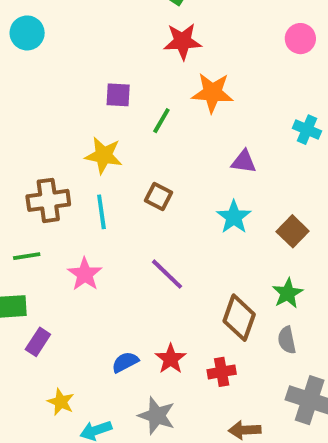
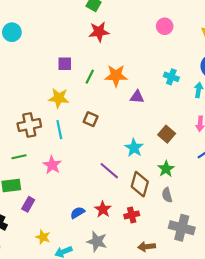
orange star: (212, 93) -> (116, 76), moved
cyan star: (234, 217) -> (134, 148), moved
purple line: (167, 274) -> (109, 171), moved

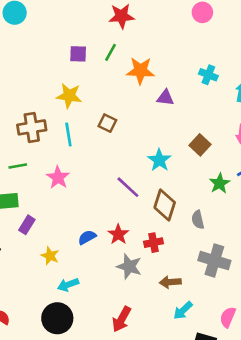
green line: (90, 77) -> (110, 52), moved
green star: (166, 169) -> (220, 183), moved
yellow star: (43, 237) -> (50, 256), moved
gray star: (97, 241) -> (129, 266), moved

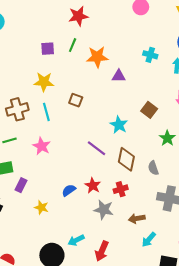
cyan arrow: (68, 285) -> (76, 240), moved

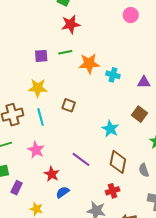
green line: (73, 45) -> (65, 52), turned 56
cyan cross: (150, 55) -> (113, 75), moved
purple triangle: (119, 76) -> (144, 82), moved
purple line: (97, 148) -> (81, 159), moved
red star: (93, 186) -> (52, 174), moved

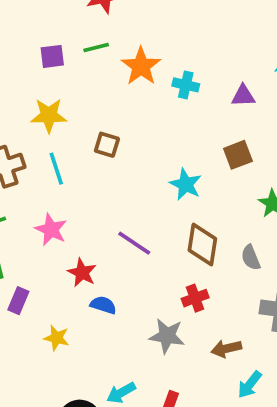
orange star: (89, 64) -> (141, 66), turned -30
brown square: (140, 114) -> (238, 155), turned 35
blue semicircle: (63, 192) -> (103, 305), turned 56

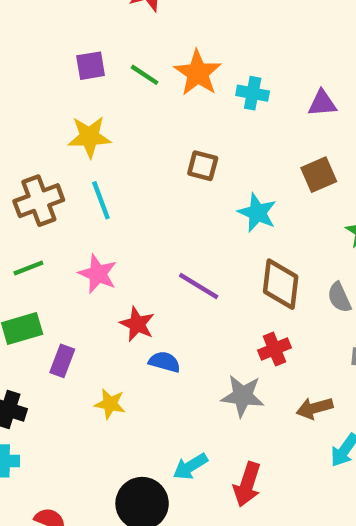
green line: (96, 48) -> (145, 75), moved, turned 50
brown square: (107, 145) -> (203, 166), moved

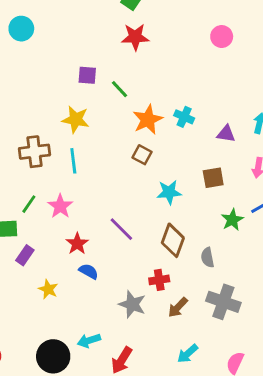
orange star: (198, 73) -> (148, 120), moved
cyan star: (257, 213) -> (169, 192), turned 30
green line: (28, 268) -> (29, 204), moved, turned -48
brown arrow: (315, 408) -> (178, 307), moved, turned -45

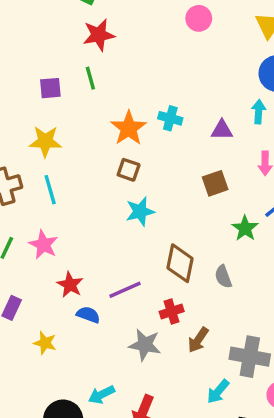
green line: (120, 89) -> (90, 78), moved, turned 36
cyan star: (169, 192) -> (140, 211), moved
purple line: (121, 229) -> (125, 290), moved, turned -60
gray cross: (223, 302) -> (250, 357), moved

